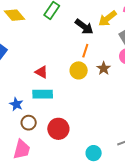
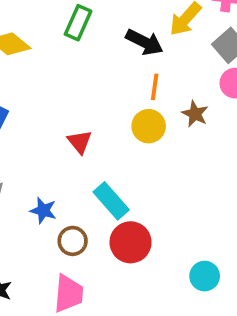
red triangle: (41, 72) -> (80, 142), turned 32
cyan rectangle: (43, 94) -> (111, 201), moved, turned 60

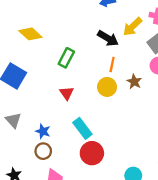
green rectangle: (78, 23) -> (66, 58), moved
brown circle: (73, 241) -> (43, 151), moved

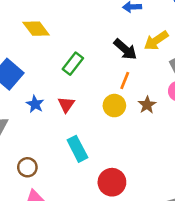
blue star: (43, 131) -> (35, 104), moved
red circle: (92, 153) -> (112, 182), moved

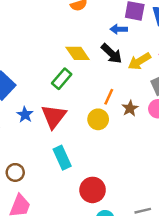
yellow diamond: (36, 29) -> (78, 53), moved
black arrow: (125, 49) -> (111, 54), moved
red triangle: (66, 105) -> (54, 116), size x1.6
brown star: (147, 105) -> (130, 108), moved

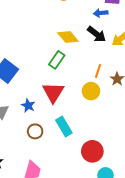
blue star: (25, 115) -> (28, 106), moved
brown circle: (15, 172) -> (35, 131), moved

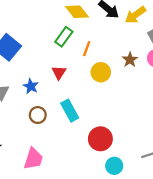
orange line: (98, 71) -> (87, 49), moved
red triangle: (53, 92) -> (59, 73), size x0.6

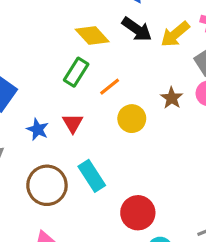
orange line: (87, 49) -> (110, 87), turned 35
blue star: (31, 86) -> (38, 129), moved
brown circle: (38, 115) -> (47, 185), size x1.6

